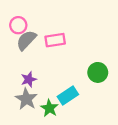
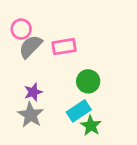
green circle: (98, 72) -> (88, 81), moved
green star: (49, 108) -> (91, 126), moved

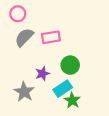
pink circle: (21, 29) -> (18, 14), moved
purple star: (33, 92) -> (42, 74), moved

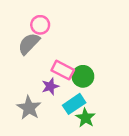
pink circle: (18, 14) -> (40, 25), moved
pink rectangle: (51, 37) -> (63, 70), moved, turned 36

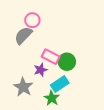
green star: (85, 118) -> (52, 98), moved

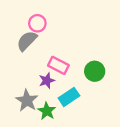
green circle: (67, 62) -> (95, 71), moved
green star: (52, 98) -> (47, 111), moved

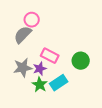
gray star: (27, 100) -> (23, 68), moved, turned 30
green star: (47, 111) -> (40, 85), moved

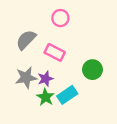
pink circle: (32, 20) -> (60, 18), moved
pink rectangle: (50, 56) -> (55, 52), moved

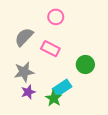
purple star: (45, 79) -> (28, 92), moved
green star: (45, 97) -> (54, 98), moved

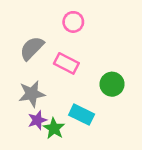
cyan rectangle: (62, 88) -> (82, 115), turned 60
green star: (54, 98) -> (54, 128), moved

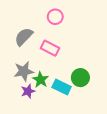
green circle: (112, 84) -> (80, 78), moved
green star: (54, 128) -> (41, 80), moved

